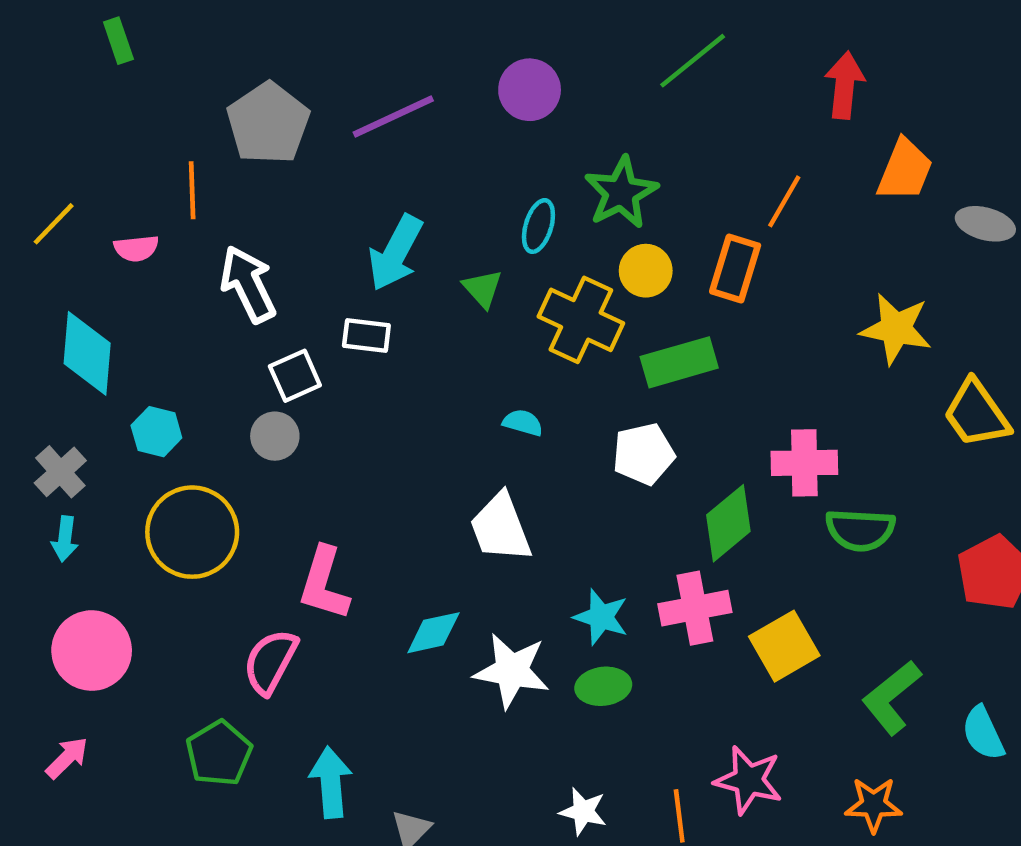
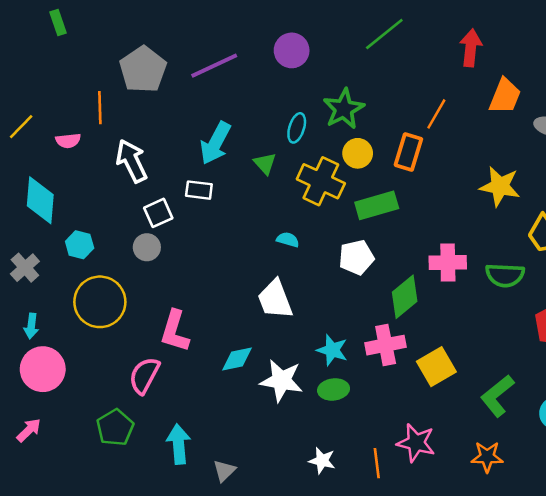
green semicircle: (860, 530) -> (505, 275), moved
cyan arrow: (65, 539) -> (31, 326), moved

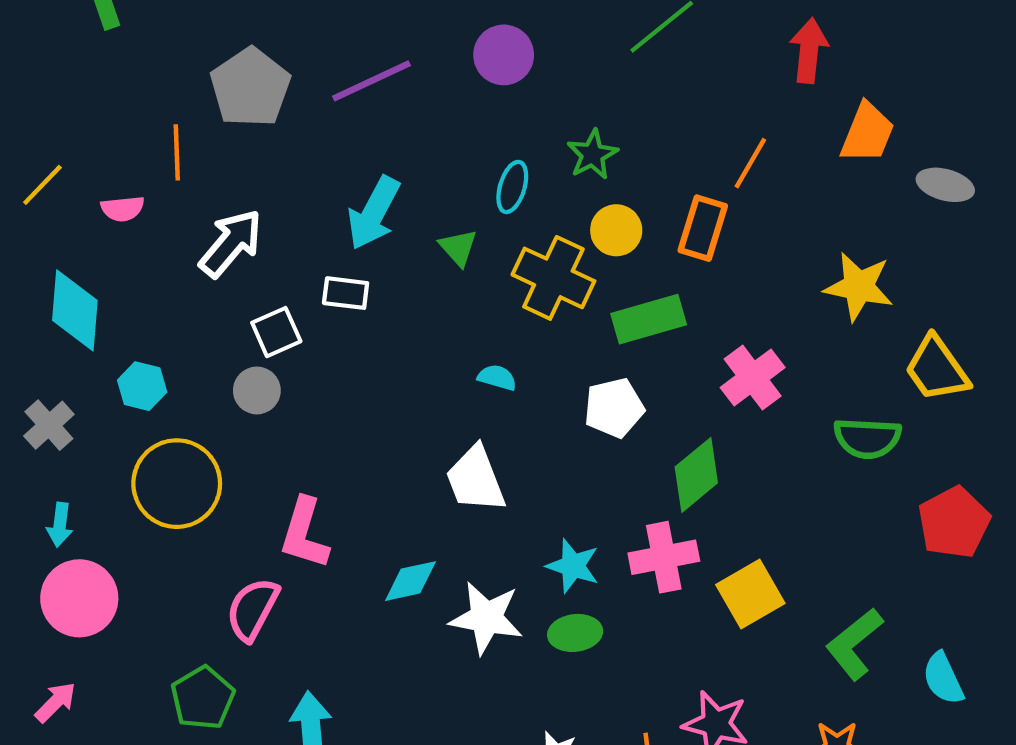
green star: (344, 109) -> (592, 155), size x0.7
white arrow: (132, 161) -> (231, 243), turned 66
pink cross: (448, 262) -> (753, 378), moved, turned -36

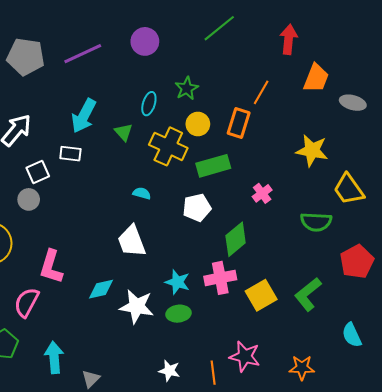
gray pentagon: (250, 87) -> (26, 57), turned -30
pink cross: (753, 378) -> (262, 193), size x0.7
green L-shape: (854, 644) -> (308, 294), moved

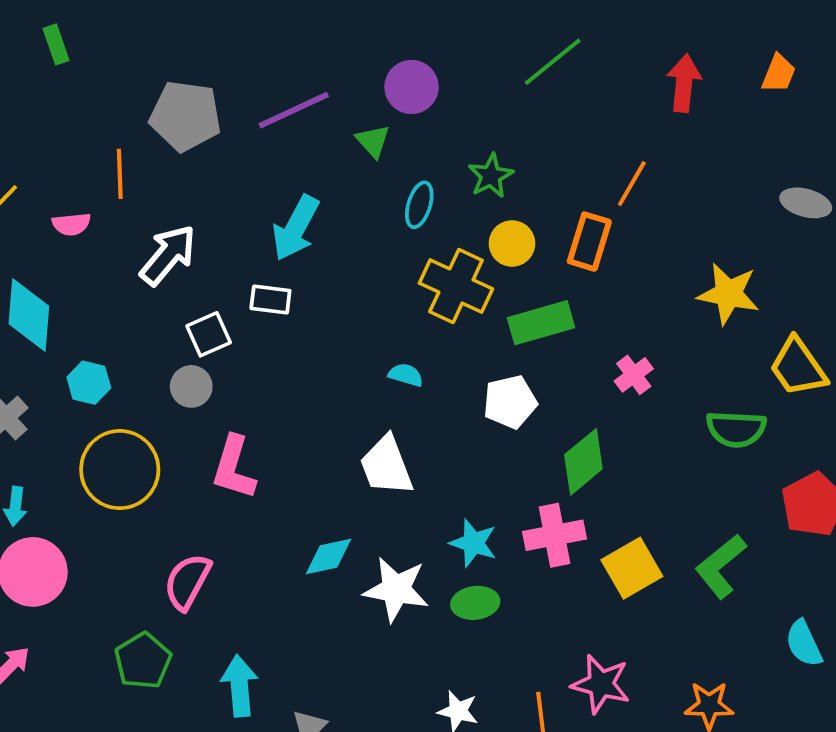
orange trapezoid: (316, 78) -> (779, 73), moved, size x0.7
green triangle: (123, 132) -> (373, 141), moved
pink L-shape: (51, 267) -> (234, 468), moved

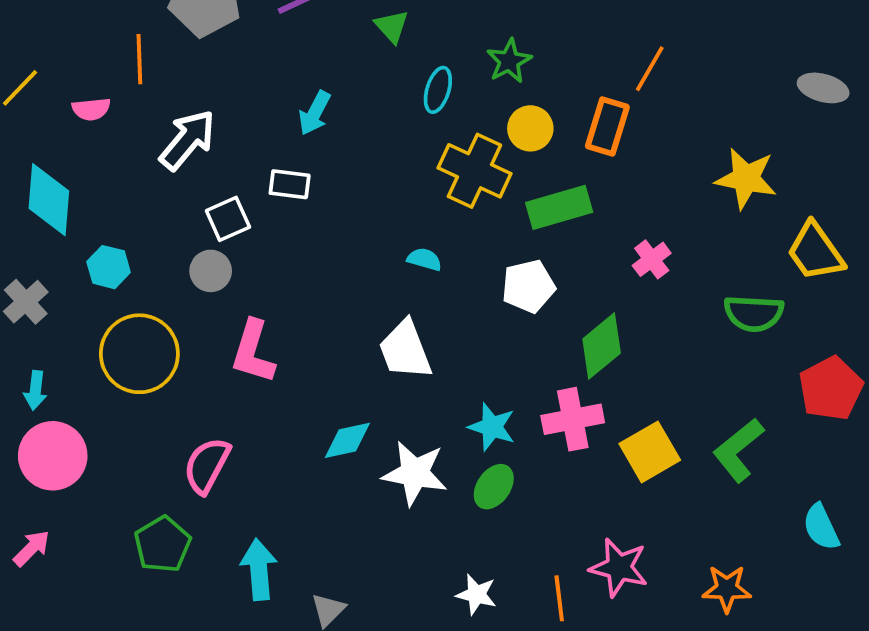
cyan arrow: (296, 228) -> (315, 113), size x0.7
green ellipse: (475, 603) -> (494, 487), turned -48

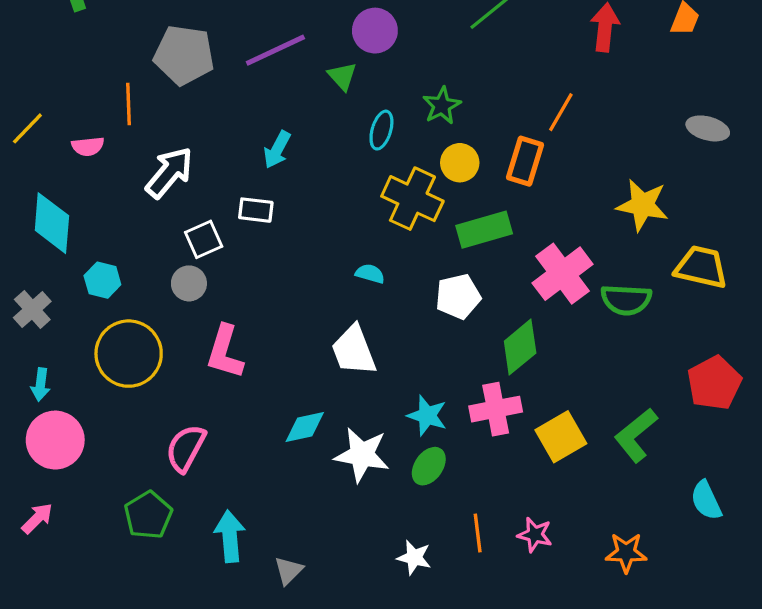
yellow trapezoid: (815, 252) -> (701, 267), turned 138
pink cross: (652, 259) -> (563, 274), size x1.8
green semicircle: (754, 313) -> (626, 300), moved
pink star: (619, 568) -> (535, 535), size x0.7
orange line: (559, 598) -> (478, 533), moved

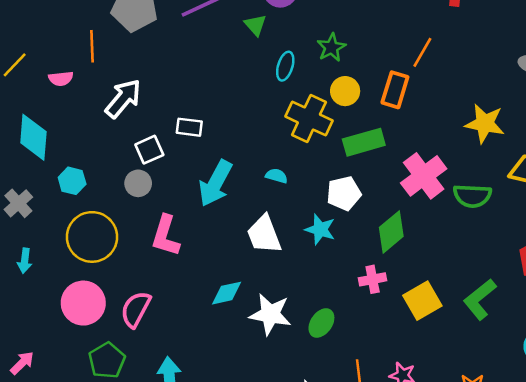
cyan arrow: (277, 150) -> (215, 183), moved, size x1.6
pink cross: (496, 409) -> (373, 279), size x0.7
cyan star: (427, 416) -> (320, 229), moved
pink circle: (55, 440) -> (83, 303), moved

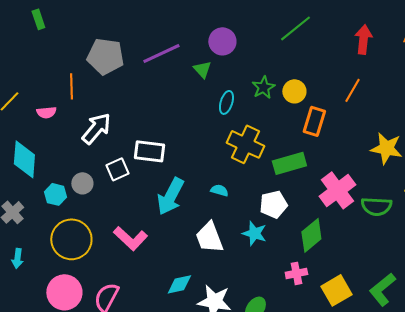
orange line: (422, 52) -> (352, 90), moved
yellow circle: (345, 91) -> (294, 91), moved
white rectangle: (189, 127) -> (149, 151), size x1.4
gray circle: (138, 183) -> (82, 183), moved
pink L-shape: (166, 236) -> (130, 238), turned -64

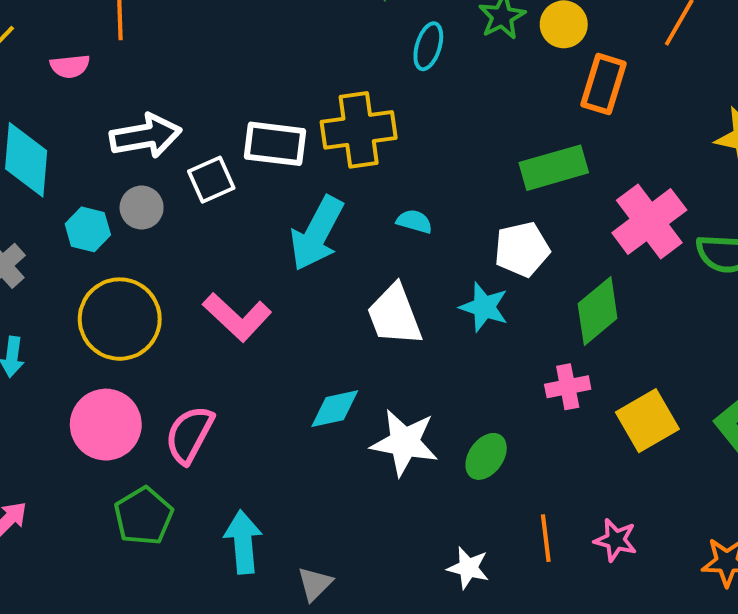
white arrow: (96, 128) -> (146, 136), moved, turned 40
yellow cross: (245, 144) -> (359, 130), moved, turned -33

